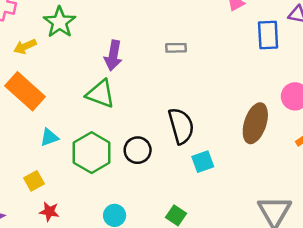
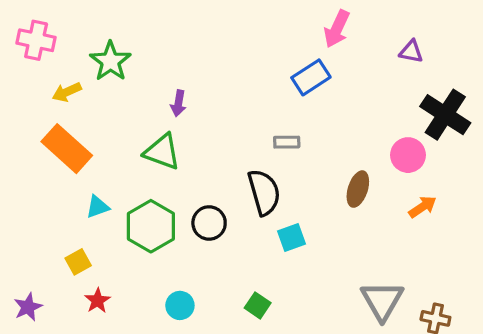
blue rectangle: (268, 35) -> (311, 77), moved, turned 60
gray rectangle: (176, 48) -> (287, 142), moved
purple arrow: (113, 55) -> (178, 103), size x0.7
brown ellipse: (255, 123) -> (358, 189), size x0.7
red star: (49, 212) -> (97, 301), turned 30

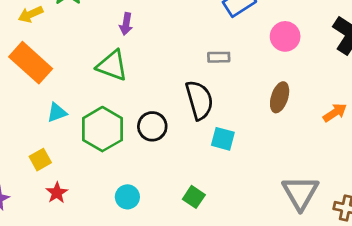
pink circle: (408, 155) -> (285, 36), moved
cyan square: (292, 238) -> (223, 139), turned 35

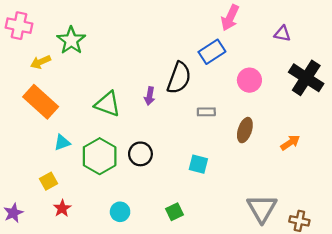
purple arrow: (126, 24) -> (150, 96), moved
gray rectangle: (219, 57) -> (206, 112), moved
black semicircle: (199, 100) -> (179, 78), moved, turned 36
green square: (194, 197) -> (175, 212), turned 30

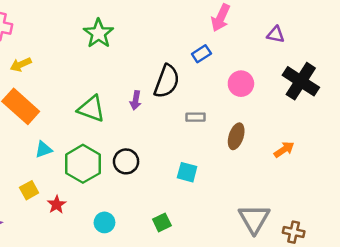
green star: (71, 40) -> (99, 33), moved
blue rectangle: (212, 52) -> (201, 54), size x0.7
red star: (62, 208) -> (57, 205), moved

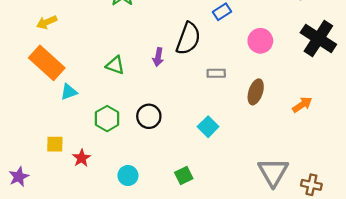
green triangle: (91, 109) -> (115, 65), size x0.7
cyan triangle: (43, 149) -> (69, 92), moved
green hexagon: (83, 164) -> (107, 119), size x0.7
cyan square: (187, 172) -> (208, 127), turned 30
yellow square: (29, 190) -> (55, 144), turned 30

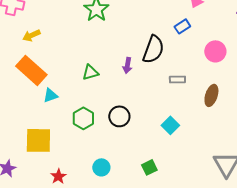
green triangle: (115, 65) -> (90, 72), turned -36
yellow square: (55, 144) -> (38, 140), size x1.8
red star: (81, 158) -> (58, 176), moved

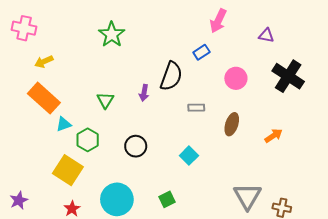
green triangle: (90, 72) -> (105, 100), turned -42
green hexagon: (83, 118) -> (88, 140), moved
yellow square: (38, 140) -> (68, 170), moved, turned 32
cyan circle: (101, 167) -> (117, 199), size x1.8

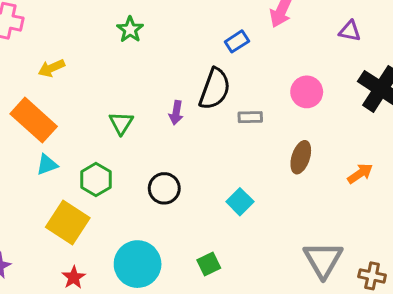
green star: (112, 34) -> (130, 30), size x0.7
blue rectangle: (201, 52) -> (237, 41), moved
yellow arrow: (44, 62) -> (51, 68), moved
gray rectangle: (196, 108) -> (250, 117), moved
cyan triangle: (64, 124) -> (47, 165), moved

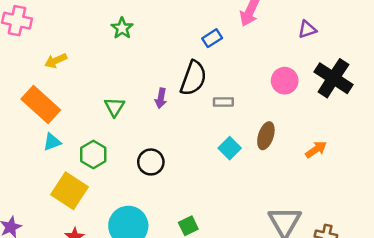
purple triangle: (350, 31) -> (307, 29), turned -30
pink circle: (307, 92) -> (285, 81), moved
cyan square: (240, 202) -> (230, 148), moved

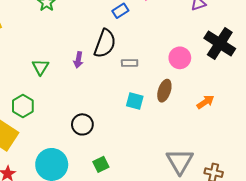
pink circle: (285, 81) -> (180, 58), moved
cyan square: (230, 148) -> (135, 101), turned -30
black circle: (151, 162) -> (82, 124), moved

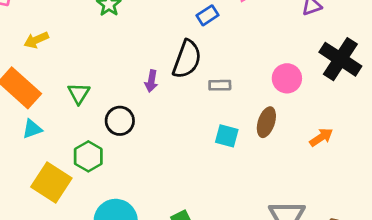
green triangle: (40, 67) -> (79, 93), moved
green hexagon: (23, 106) -> (88, 156), moved
black circle: (82, 124) -> (120, 121), moved

